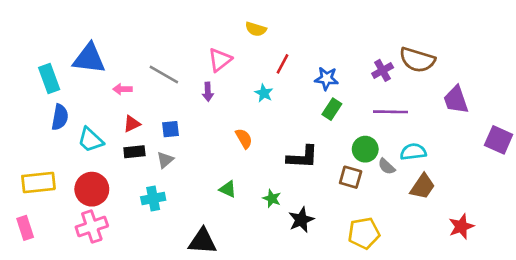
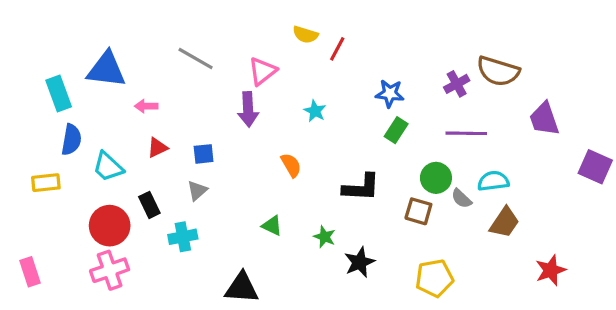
red line: (283, 64) -> (337, 49), moved
gray line: (164, 74) -> (196, 58), moved
purple arrow: (208, 92) -> (248, 109), size x1.5
black rectangle: (134, 152) -> (149, 205), moved, turned 70
yellow rectangle: (38, 182) -> (46, 183), moved, size x0.7

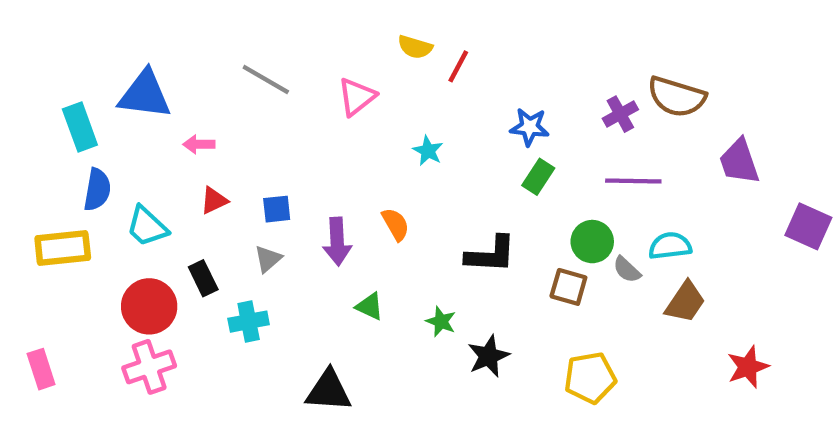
purple arrow: (248, 109) -> (337, 242), moved
yellow rectangle: (46, 183) -> (63, 248), size x1.4

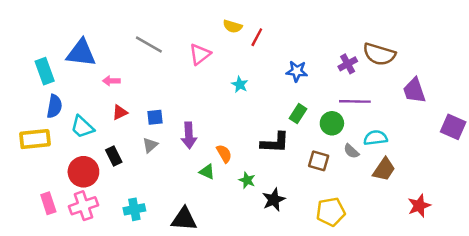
green rectangle: (538, 177) -> (298, 114), moved
orange semicircle: (396, 224) -> (224, 154), moved
green circle: (592, 242) -> (332, 123), moved
cyan cross: (249, 322) -> (134, 209), moved
pink rectangle: (41, 369) -> (48, 203), moved

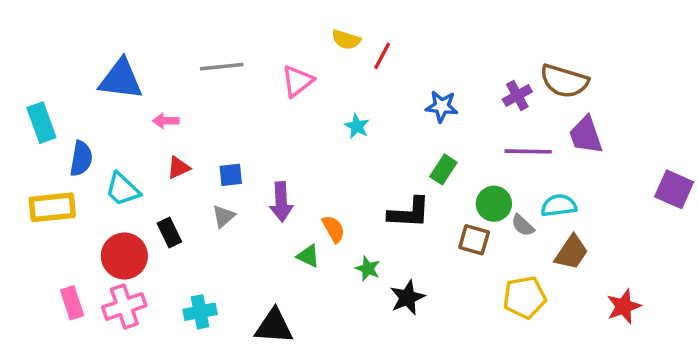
gray line: (149, 45) -> (222, 67), turned -36
cyan rectangle: (45, 71) -> (41, 123), moved
purple trapezoid: (414, 91) -> (586, 135), moved
green circle: (332, 123) -> (494, 204), moved
yellow pentagon: (331, 212) -> (525, 297), moved

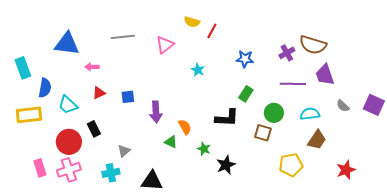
gray triangle: (224, 216) -> (124, 151), moved
gray semicircle: (523, 225) -> (343, 106), moved

